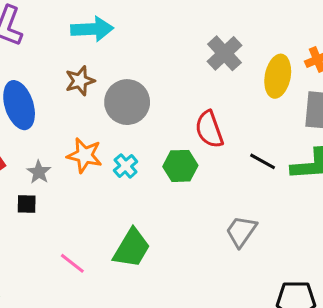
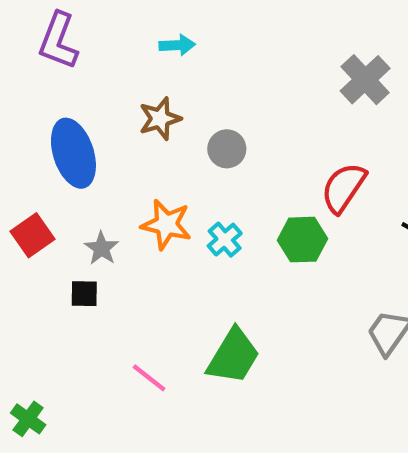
cyan arrow: (92, 29) -> (177, 45), size x0.6
gray circle: (127, 102) -> (227, 149), size x0.6
red semicircle: (209, 129) -> (343, 188), turned 54

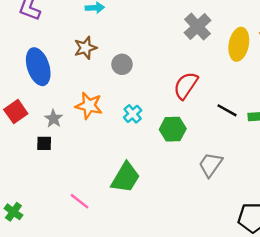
cyan cross: (225, 240) -> (133, 114), moved
green hexagon: (302, 240) -> (173, 129), moved
pink line: (149, 378) -> (79, 201), moved

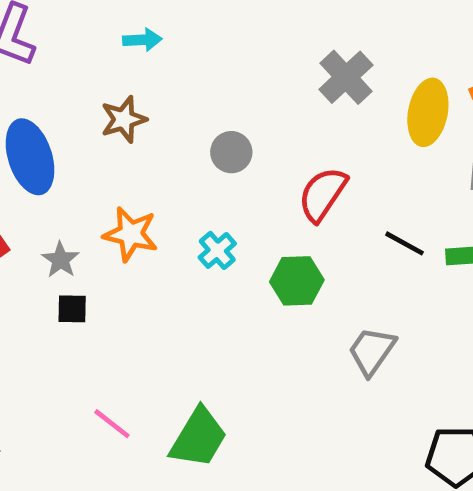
gray circle: (122, 64) -> (231, 152), moved
black square: (44, 143) -> (72, 309), moved
green trapezoid: (126, 178) -> (199, 438), moved

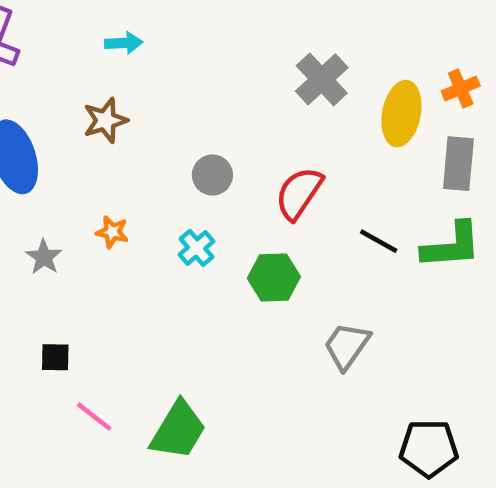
gray circle: (231, 152) -> (212, 175), moved
orange star: (131, 234) -> (112, 232), size x0.6
black square: (72, 309) -> (55, 357), moved

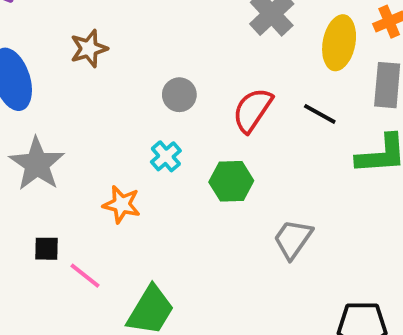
orange star: (112, 232) -> (122, 204), moved, size x1.4
black line: (379, 241) -> (320, 114), moved
gray star: (44, 257) -> (37, 164), size x1.8
pink line: (94, 416) -> (85, 276), moved

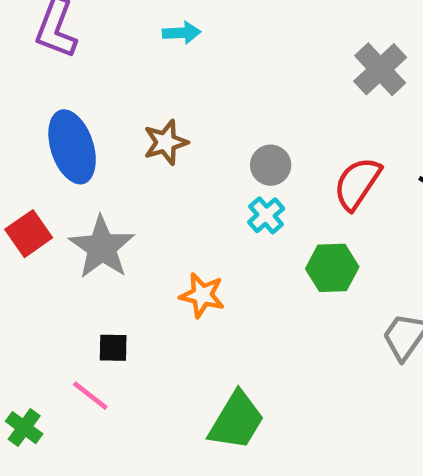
brown star: (89, 49) -> (166, 142), moved
cyan cross: (166, 156) -> (266, 215), moved
pink line: (85, 276) -> (90, 396), moved

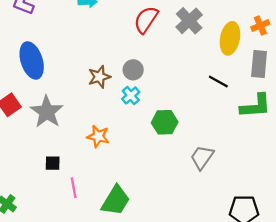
brown star: (166, 142) -> (99, 77), moved
red semicircle: (357, 183) -> (146, 20), moved
pink line: (90, 396) -> (74, 188), moved, turned 42

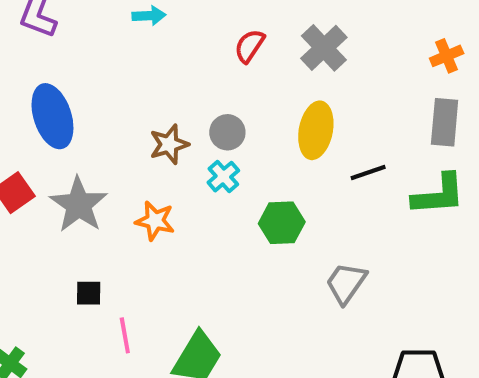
red semicircle: (146, 20) -> (250, 46), size x0.7
yellow ellipse: (230, 38) -> (316, 130), moved
black line: (218, 81) -> (368, 172), moved, turned -48
orange star: (98, 136) -> (155, 221), moved

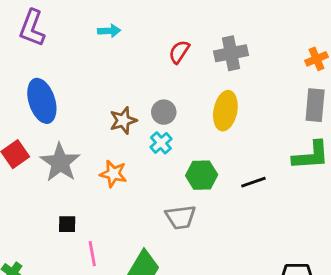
gray cross: (324, 48) -> (231, 53), turned 32
black line: (368, 172) -> (253, 182), moved
gray trapezoid: (346, 283) -> (181, 217), moved, turned -132

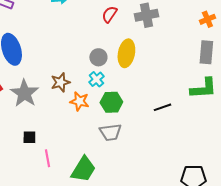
yellow ellipse: (225, 111) -> (126, 53), moved
brown star: (123, 120) -> (60, 82), moved
orange star: (113, 174) -> (79, 101), moved
green hexagon: (202, 175) -> (111, 102), moved

